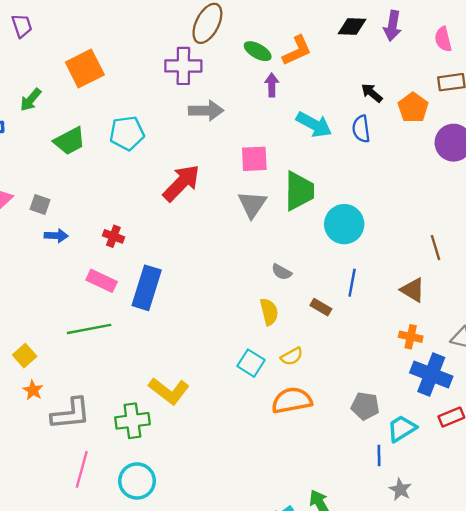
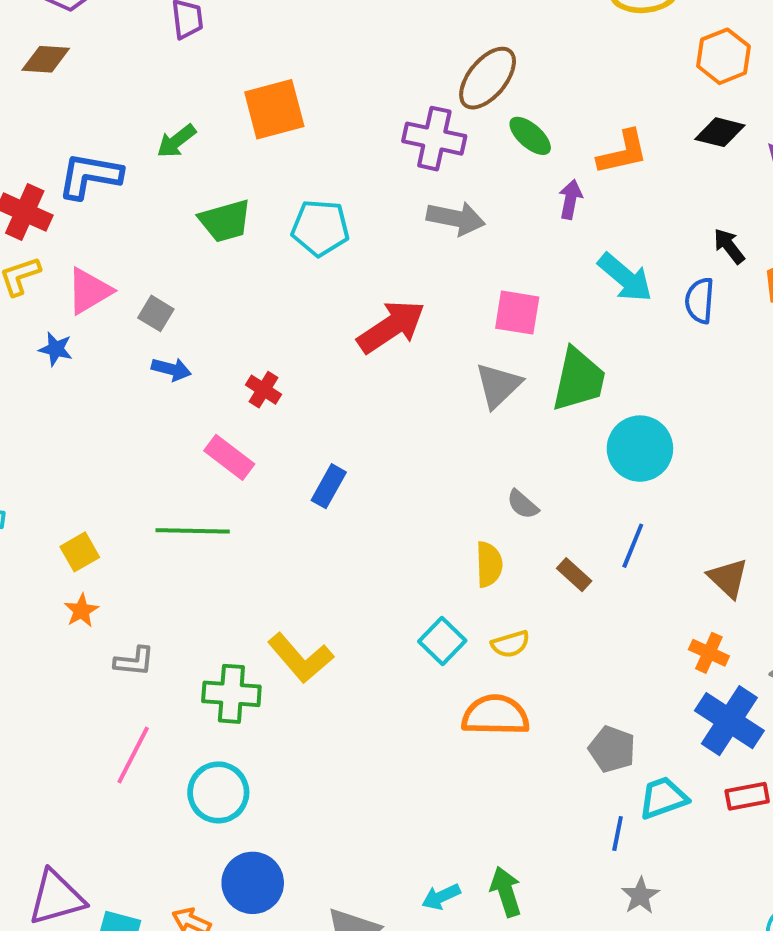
green ellipse: (258, 51) -> (530, 136), moved
blue rectangle: (147, 288) -> (329, 486), moved, size x0.6
gray L-shape: (71, 414) -> (134, 661), size x0.6

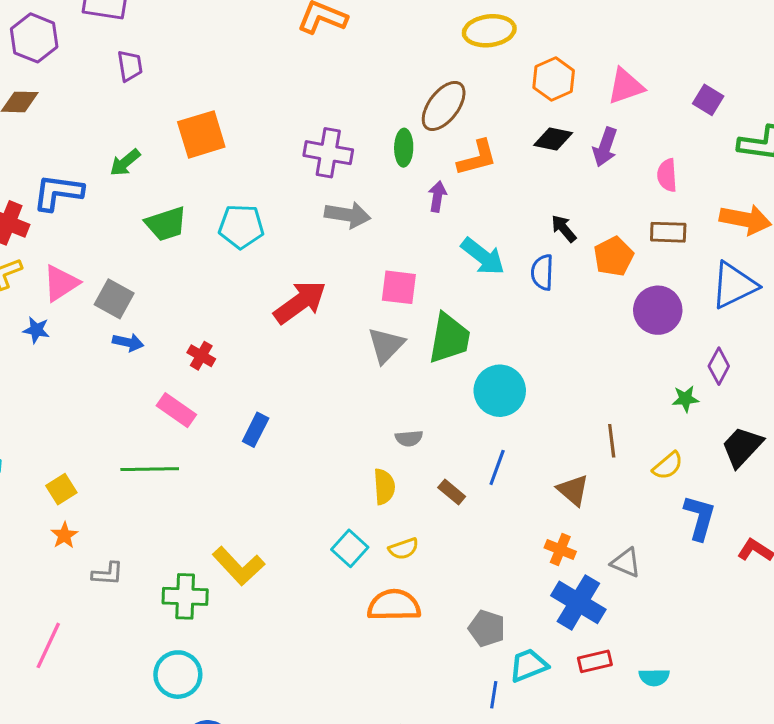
brown ellipse: (488, 78) -> (444, 106), moved
green ellipse: (530, 136) -> (404, 148), turned 52
gray square: (156, 313) -> (114, 299), size x1.4
gray semicircle: (523, 504) -> (409, 438), turned -44
pink line: (133, 755) -> (48, 645), moved

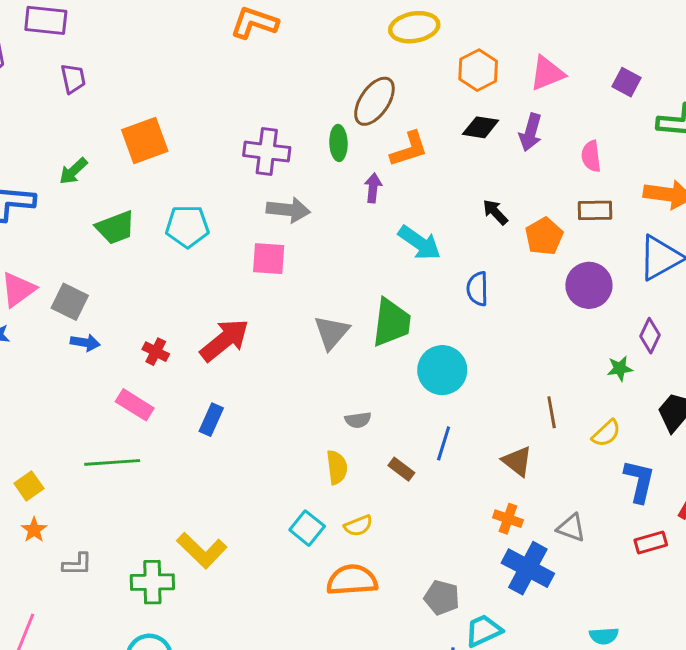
blue semicircle: (542, 272) -> (477, 289), moved
pink square: (399, 287) -> (269, 259), moved
red arrow: (300, 302) -> (225, 340), moved
red rectangle: (595, 661) -> (651, 543), moved

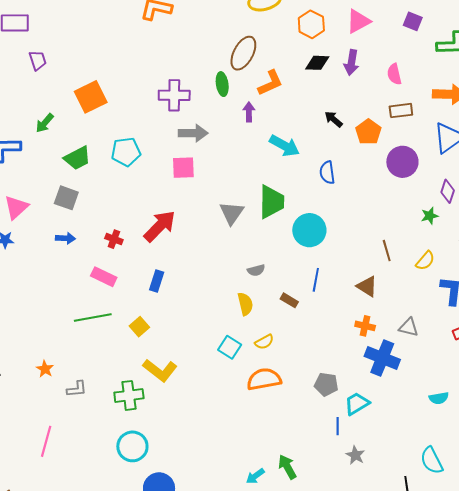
gray square: (70, 302) -> (66, 198), moved
yellow square: (29, 486) -> (139, 327), moved

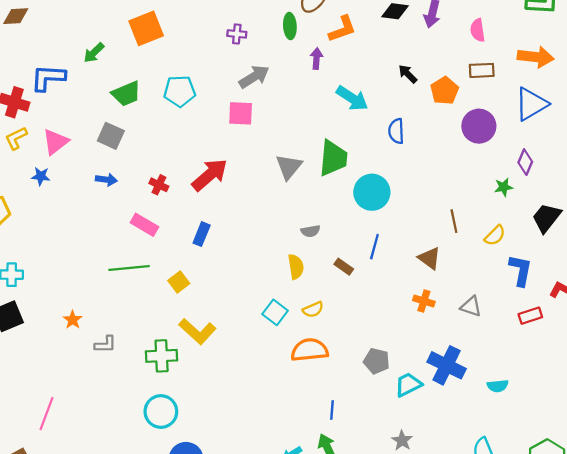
purple cross: (174, 95) -> (237, 34), size x0.6
gray arrow: (193, 133) -> (254, 77), turned -36
blue cross: (382, 358) -> (447, 365), moved
blue line: (338, 426) -> (332, 410), moved
pink line: (46, 441) -> (46, 414), moved

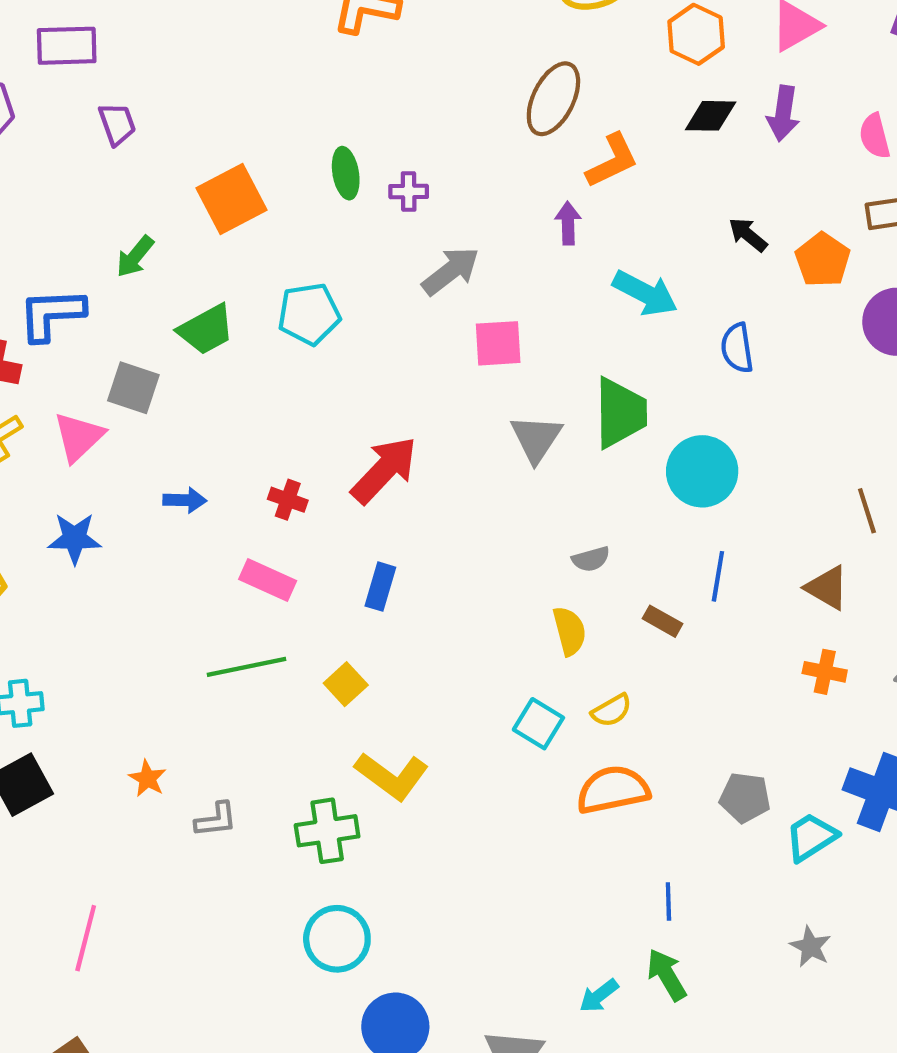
green ellipse: (290, 26) -> (346, 173), moved
pink square: (241, 113) -> (498, 343), moved
gray square: (111, 136) -> (133, 388), moved
blue star: (41, 176) -> (75, 538), moved, size x1.4
pink line: (46, 414) -> (86, 938), moved

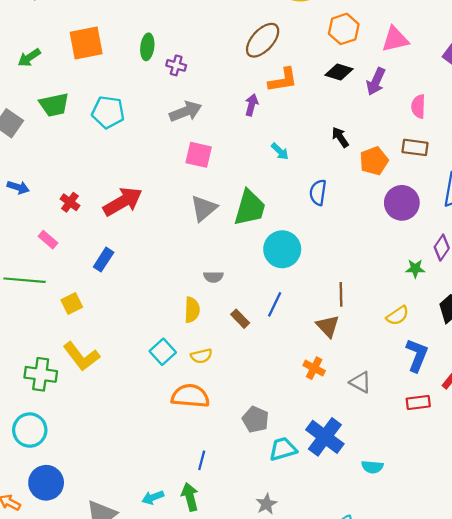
cyan arrow: (645, 293) -> (280, 151), size x0.6
brown line: (867, 511) -> (341, 294), moved
pink rectangle: (268, 580) -> (48, 240), size x0.7

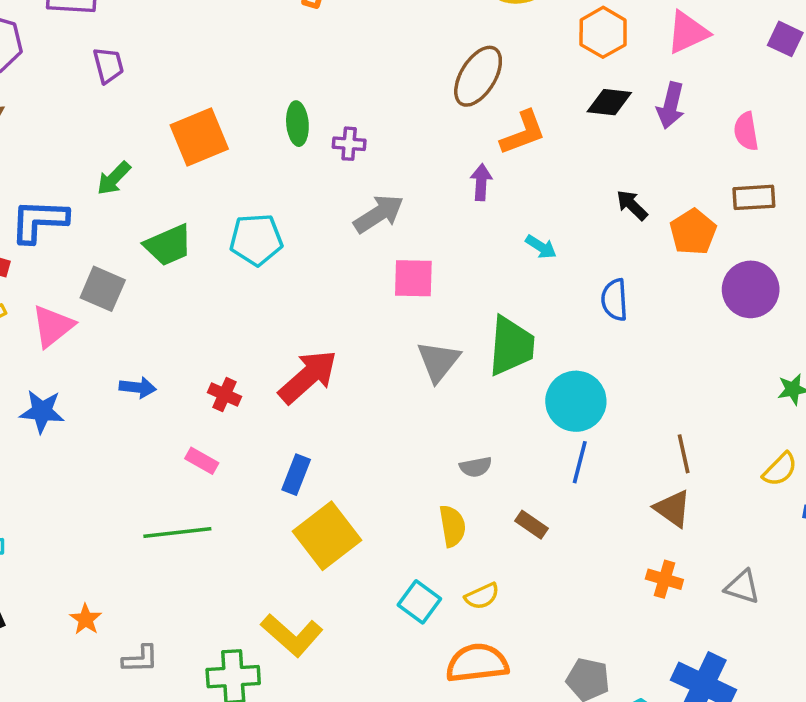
yellow square: (72, 303) -> (327, 536), moved, size x1.8
blue line: (275, 304) -> (580, 462), moved

